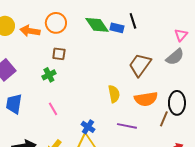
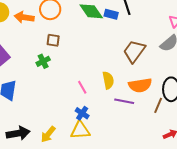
pink line: (53, 109) -> (82, 87), moved
purple line: (127, 126) -> (124, 101), moved

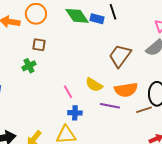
yellow semicircle: (108, 80) -> (94, 85), turned 132
brown line: (158, 105) -> (144, 110), turned 49
blue cross: (82, 113) -> (75, 113), moved, turned -32

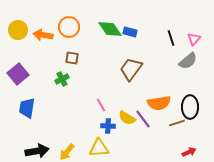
black line: (113, 12) -> (171, 38), moved
brown trapezoid: (120, 56) -> (131, 69), moved
yellow semicircle: (94, 85) -> (127, 118), moved
purple line: (110, 106) -> (143, 119), turned 42

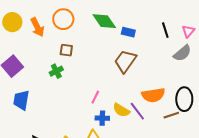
blue rectangle: (130, 32) -> (128, 32), moved
orange arrow: (43, 35) -> (37, 27), turned -126
pink line: (101, 105) -> (95, 97), turned 56

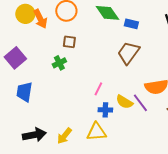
yellow circle: (12, 22) -> (25, 14), moved

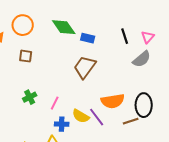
green cross: (59, 63) -> (30, 97), moved

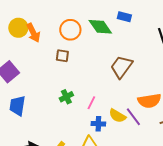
orange circle: (23, 25) -> (70, 30), moved
blue rectangle: (88, 38) -> (124, 17), moved

